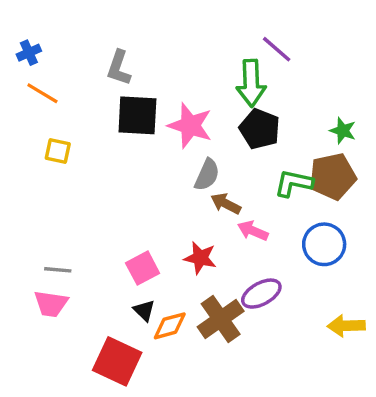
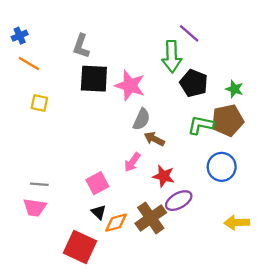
black pentagon: (260, 129) -> (194, 83), moved
pink arrow: (253, 231) -> (132, 162), moved, turned -78
red star: (200, 258) -> (164, 176), moved

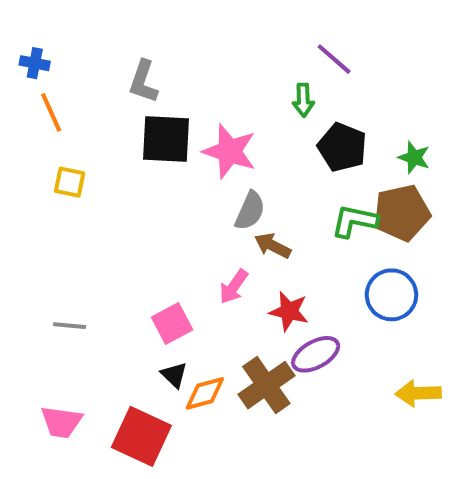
blue cross: (20, 36) -> (35, 63), turned 35
green arrow: (172, 57) -> (303, 100), size x0.6
orange line: (29, 64) -> (51, 112), turned 35
pink trapezoid: (35, 207) -> (61, 422), moved

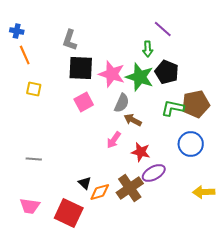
green star: (414, 157) -> (140, 77), moved, size x1.8
pink square: (172, 324) -> (84, 102), moved

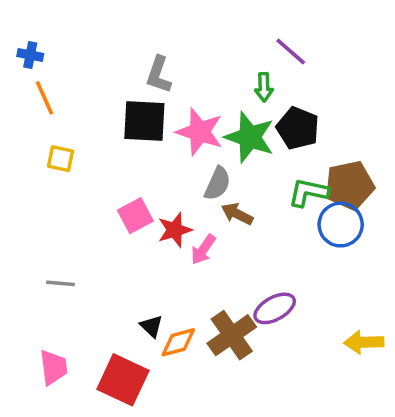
gray L-shape: (70, 40) -> (159, 75), moved
pink square: (84, 102) -> (135, 216), moved
blue circle: (191, 144) -> (341, 225), moved
red star: (141, 152) -> (175, 230), moved, turned -30
pink trapezoid: (30, 206) -> (53, 367), turned -105

